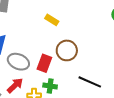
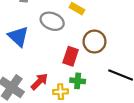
gray ellipse: (18, 62) -> (52, 21), moved

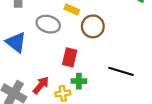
brown circle: (94, 42) -> (93, 26), moved

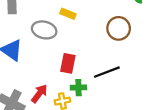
brown circle: (93, 26) -> (119, 28), moved
black line: (121, 71) -> (107, 72), moved, turned -35

